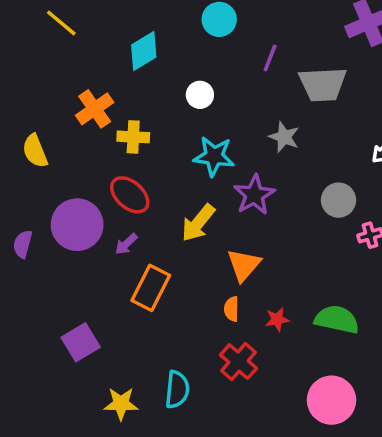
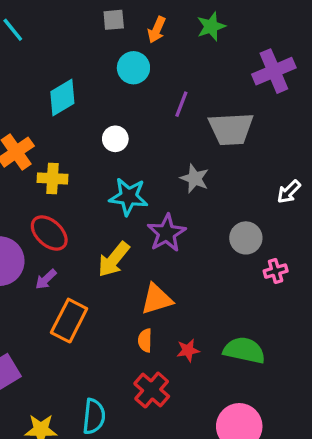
orange triangle: (244, 265) -> (157, 299), turned 32

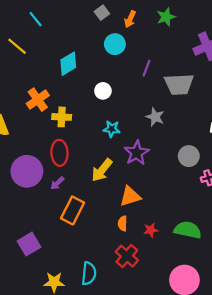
gray square: (114, 20) -> (102, 13), turned -32
cyan star: (129, 197) -> (112, 129), size x0.7
red ellipse: (49, 233) -> (59, 153), turned 45

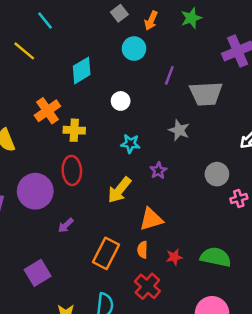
purple star: (137, 153) -> (158, 170), size x0.6
purple arrow: (57, 183) -> (66, 225), moved
orange rectangle: (73, 210) -> (106, 253), moved

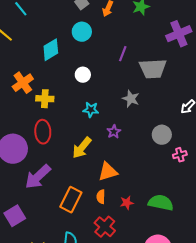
cyan circle: (134, 49) -> (82, 32), moved
purple arrow: (66, 225) -> (38, 177), size x2.0

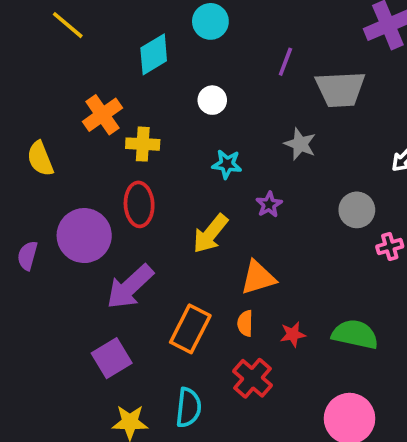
purple square: (15, 216) -> (112, 358), moved

